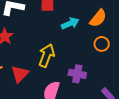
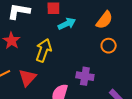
cyan arrow: (70, 23) -> (67, 24), moved
yellow arrow: (47, 55) -> (44, 50), moved

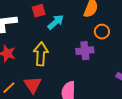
purple cross: (85, 76) -> (85, 51), moved

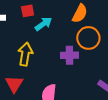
orange circle: (102, 32) -> (88, 38), size x1.5

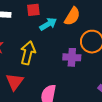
orange semicircle: (80, 13) -> (72, 16), moved

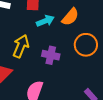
purple cross: (72, 57) -> (51, 55), moved

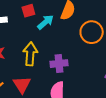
purple cross: (51, 55) -> (59, 64), moved

